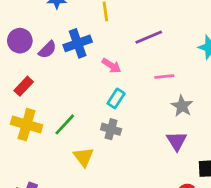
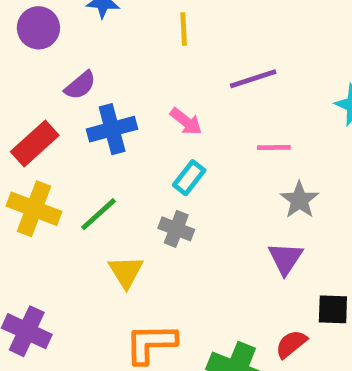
purple circle: (20, 41) -> (38, 28), moved
blue cross: (78, 43) -> (112, 129), moved
red rectangle: (24, 86) -> (35, 144), size x1.4

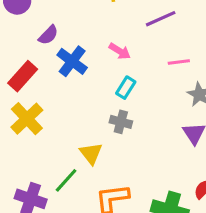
blue cross: (112, 129) -> (72, 61), turned -32
yellow cross: (34, 209) -> (27, 119), turned 32
green line: (99, 214) -> (66, 180), moved

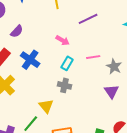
blue cross: (72, 61) -> (30, 60), moved
pink line: (179, 62) -> (93, 57), moved

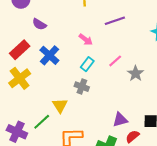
purple semicircle: (17, 31) -> (39, 24), turned 72
pink line: (93, 57) -> (115, 61), turned -40
purple triangle: (111, 91) -> (120, 120), moved, turned 42

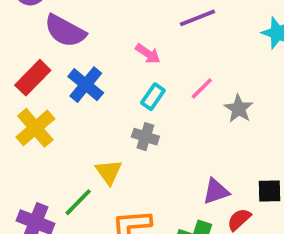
purple semicircle: (39, 24) -> (65, 31), size x1.6

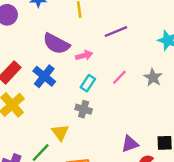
purple semicircle: (65, 31) -> (56, 44), moved
pink arrow: (148, 54) -> (84, 55), turned -49
gray star: (239, 109) -> (153, 77), moved

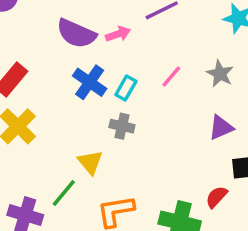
pink arrow: (84, 55) -> (118, 34), moved
blue cross: (44, 76) -> (90, 82), moved
purple triangle: (130, 144) -> (221, 128), moved

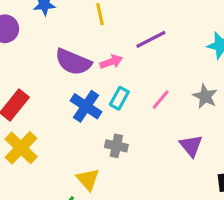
cyan rectangle: (126, 88) -> (119, 98), moved
purple triangle: (221, 128) -> (191, 146), moved, turned -45

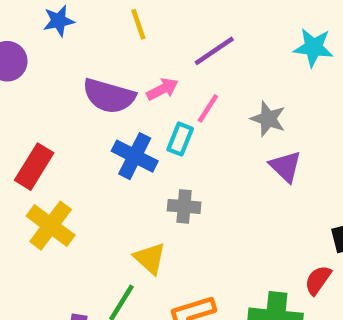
gray star: (205, 96) -> (268, 119), moved
pink line: (161, 100) -> (208, 108), moved
purple triangle: (191, 146) -> (285, 166), moved

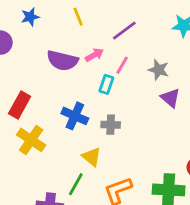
blue cross: (135, 156) -> (75, 116), moved

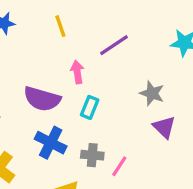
pink arrow: (94, 55) -> (77, 72), turned -72
purple semicircle: (62, 61) -> (42, 99), moved
pink line: (122, 65) -> (119, 166), moved

